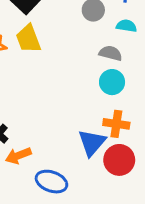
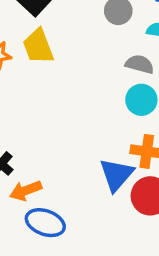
blue ellipse: (51, 182) -> (45, 223), moved

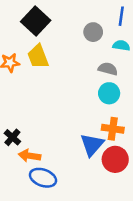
orange arrow: (26, 191) -> (30, 156), turned 30

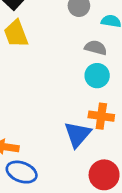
red circle: (115, 159) -> (104, 175), moved

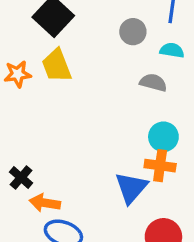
cyan circle: (97, 76) -> (163, 137), moved

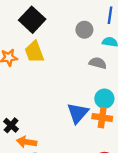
blue triangle: (131, 188) -> (78, 113), moved

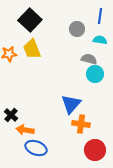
cyan circle: (104, 99) -> (95, 74), moved
orange cross: (102, 118) -> (81, 124), moved

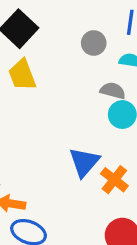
orange cross: (81, 124) -> (114, 180), moved, turned 30

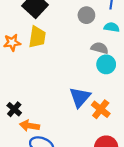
yellow trapezoid: (22, 75) -> (37, 37), turned -150

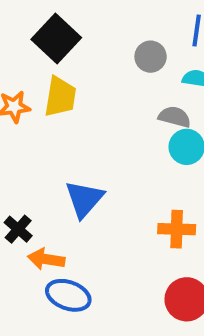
blue triangle: (80, 97) -> (84, 199), moved
orange cross: (101, 109) -> (177, 229), turned -36

